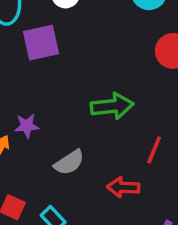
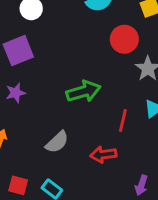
purple star: (27, 126) -> (16, 93), moved

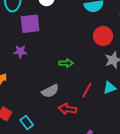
green arrow: (84, 91) -> (66, 63), size x0.6
gray semicircle: (57, 142) -> (50, 91), moved

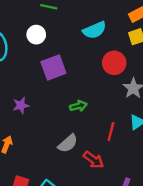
purple square: (30, 24) -> (53, 68), moved
red arrow: (67, 109) -> (94, 160), turned -138

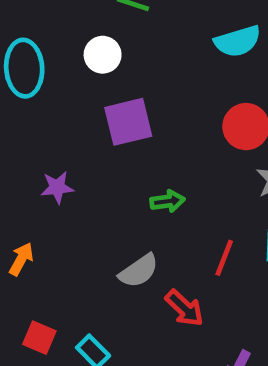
cyan semicircle: (95, 30) -> (238, 41), moved

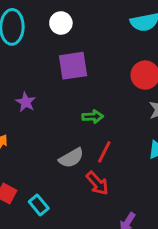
purple star: (57, 187) -> (26, 102), turned 30
red line: (224, 258) -> (104, 152), moved

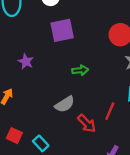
red line: (104, 152) -> (110, 111), moved

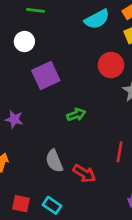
gray semicircle: (65, 104) -> (54, 161), moved, turned 114
red arrow: (87, 123) -> (84, 173), moved

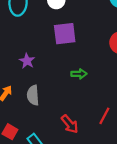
gray semicircle: (54, 161) -> (33, 95), moved

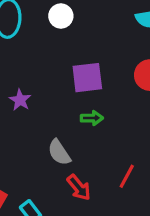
purple square: (65, 34) -> (87, 78), moved
gray semicircle: (33, 95) -> (59, 152), moved, turned -30

